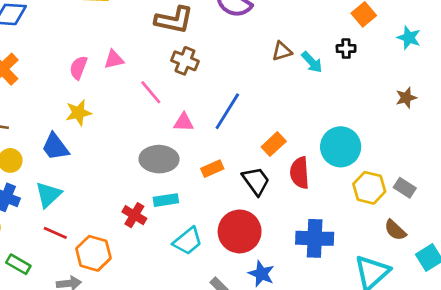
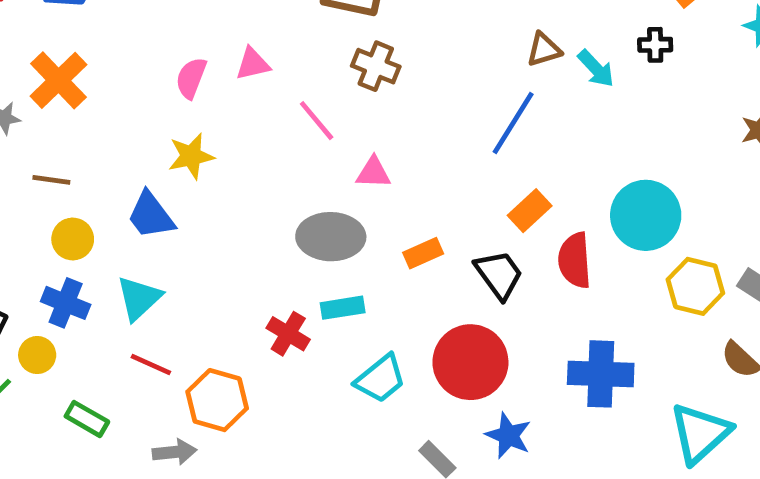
blue line: (227, 111) -> (513, 123), moved

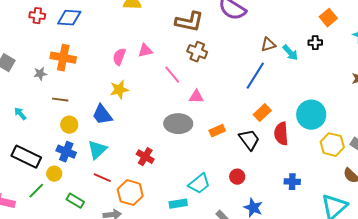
orange cross: (58, 80) -> (63, 58), turned -35
cyan rectangle: (343, 308) -> (178, 204), moved
red cross: (288, 334) -> (145, 157), moved
red circle: (470, 362) -> (237, 177), size x0.5
blue cross: (601, 374) -> (292, 182), size x0.6

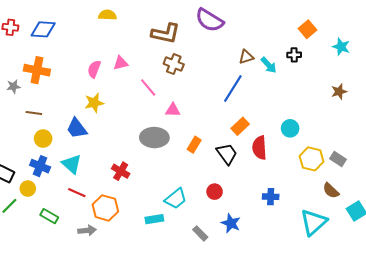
cyan circle: (311, 115) -> (290, 128), size x0.6
orange rectangle: (217, 131) -> (194, 145), turned -35
cyan triangle: (97, 150) -> (72, 164), turned -35

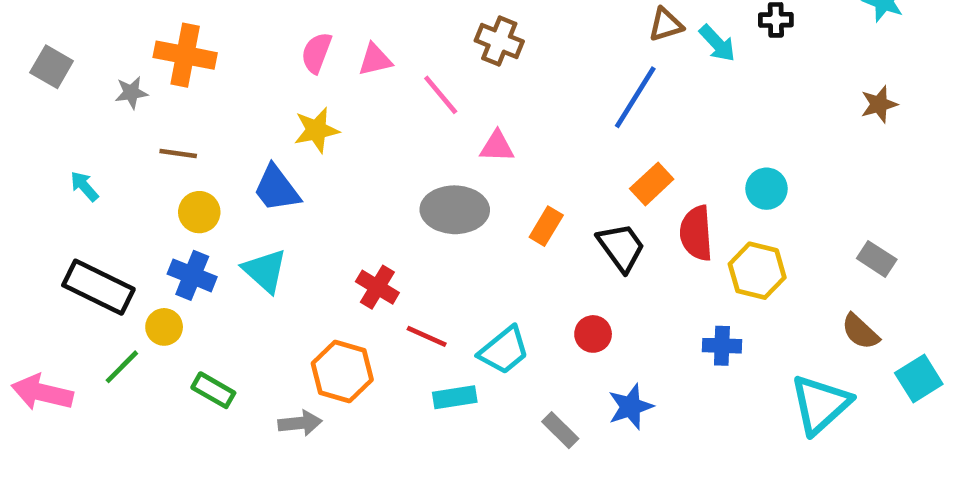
pink triangle: (121, 63) -> (375, 60), moved
yellow hexagon: (312, 159) -> (757, 271), moved
red line: (77, 193) -> (427, 336), moved
blue star: (231, 223) -> (631, 407), turned 30

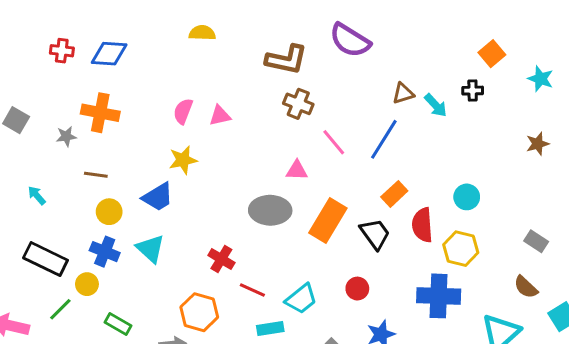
pink line: (441, 95) -> (334, 142), moved
blue trapezoid: (277, 189) -> (158, 197), turned -84
orange rectangle: (546, 226) -> (328, 221), size x1.8
blue cross: (722, 346) -> (439, 296), size x1.8

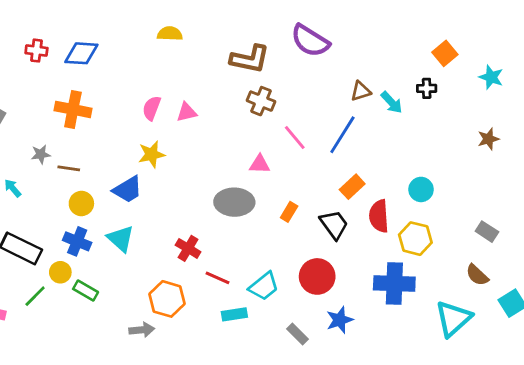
gray star: (66, 136) -> (41, 154), moved
orange rectangle: (328, 221) -> (289, 212), size x0.5
red circle: (357, 289) -> (317, 276), size x1.6
green rectangle: (118, 324) -> (86, 291), moved

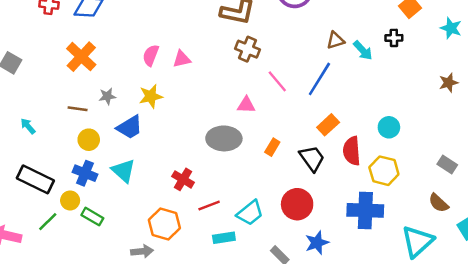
orange cross: (73, 109) -> (81, 57), turned 32
gray star: (41, 154) -> (107, 96), moved
red line: (218, 278) -> (209, 205), turned -45

